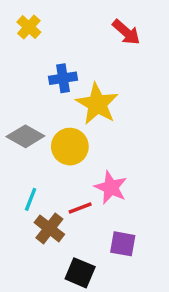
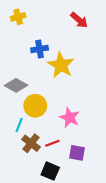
yellow cross: (29, 27) -> (18, 17), turned 32
yellow circle: (70, 147) -> (35, 106), moved
red line: (80, 208) -> (52, 143), moved

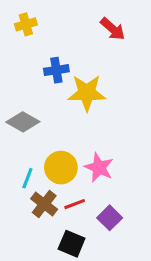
yellow star: (61, 65) -> (87, 93), turned -30
yellow circle: (35, 106) -> (61, 168), moved
purple square: (77, 153) -> (110, 218), turned 35

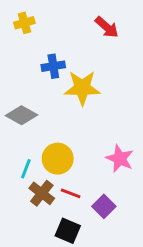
pink star: (99, 168) -> (120, 159), moved
red line: (75, 204) -> (71, 193), turned 42

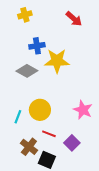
yellow cross: (24, 23) -> (25, 15), moved
gray diamond: (22, 115) -> (27, 71), moved
brown cross: (42, 193) -> (29, 147), moved

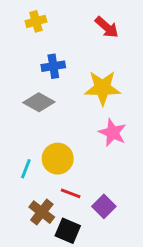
yellow star: (57, 61) -> (102, 88), moved
pink star: (83, 110) -> (113, 133), moved

